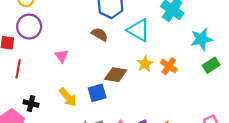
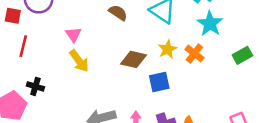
cyan star: (201, 39) -> (210, 24), moved, turned -30
blue square: (97, 93) -> (159, 82), moved
yellow arrow: (68, 97) -> (79, 61), moved

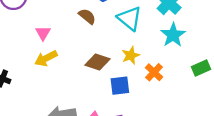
orange cross: (194, 53) -> (154, 72), moved
yellow arrow: (79, 61) -> (46, 58), turned 95

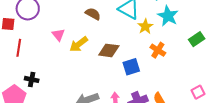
yellow star: (131, 55) -> (145, 26), moved
yellow arrow: (46, 58) -> (79, 44), moved

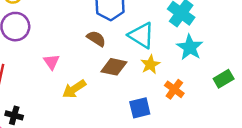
yellow star: (145, 26) -> (150, 65), moved
yellow arrow: (79, 44) -> (74, 89), moved
brown diamond: (109, 50) -> (114, 67), moved

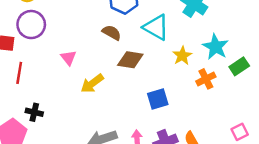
cyan star: (190, 47) -> (216, 47), moved
yellow star: (150, 65) -> (182, 56), moved
orange cross: (174, 89) -> (206, 79), moved, turned 30

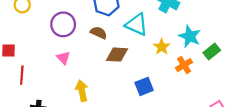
purple circle: (31, 25) -> (63, 24), moved
yellow arrow: (92, 83) -> (82, 91), moved, turned 120

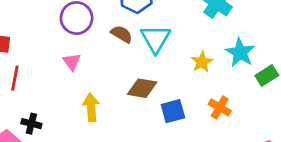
cyan triangle: (137, 24) -> (155, 39), moved, turned 30
brown diamond: (117, 55) -> (142, 88), moved
orange cross: (184, 65) -> (220, 107), moved, turned -35

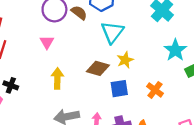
brown semicircle: (122, 34) -> (79, 13), moved
yellow star: (202, 62) -> (125, 60), moved

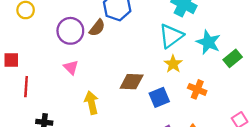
brown semicircle: (79, 13) -> (97, 28), turned 105
cyan triangle: (112, 32) -> (171, 36), moved, turned 30
yellow star: (125, 60) -> (173, 64), moved

